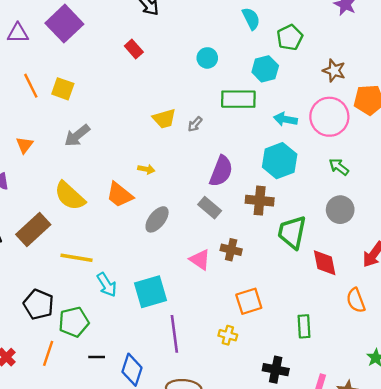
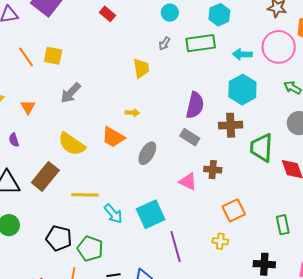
yellow trapezoid: (164, 119) -> (141, 68), turned -75
gray arrow: (195, 124) -> (164, 43), moved
green pentagon: (74, 322) -> (90, 249), turned -30

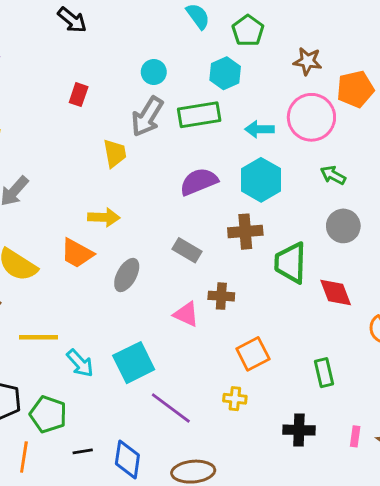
red rectangle: (108, 14) -> (79, 95), moved, turned 70
gray arrow: (164, 43) -> (147, 117), size x2.0
purple semicircle: (195, 105) -> (199, 182), moved, turned -124
yellow arrow: (132, 113) -> (104, 217), size x1.5
purple line: (176, 247) -> (171, 408), turned -36

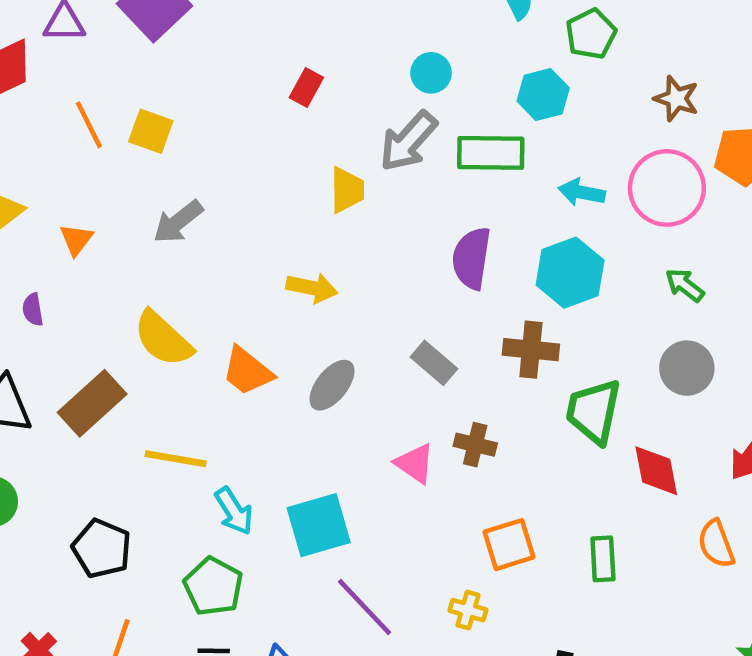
purple semicircle: (199, 182) -> (472, 258), turned -69
orange trapezoid: (77, 253) -> (247, 371), moved
green rectangle: (324, 373) -> (603, 559), moved
green pentagon: (48, 414) -> (213, 586), moved

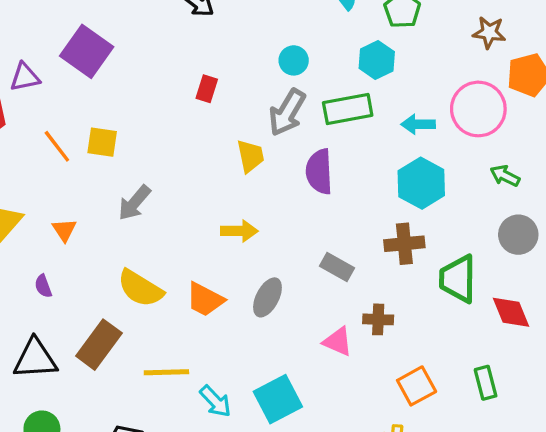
brown star: (676, 99) -> (489, 32), moved
purple semicircle: (472, 258) -> (319, 172), moved

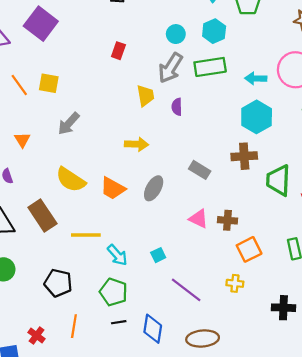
cyan hexagon: (377, 60) -> (214, 31), moved
purple semicircle: (319, 172) -> (177, 107), moved, size x0.6
brown cross: (378, 319) -> (227, 220), moved
brown rectangle: (99, 345) -> (42, 215), turned -72
cyan square: (278, 399) -> (158, 255), size x0.5

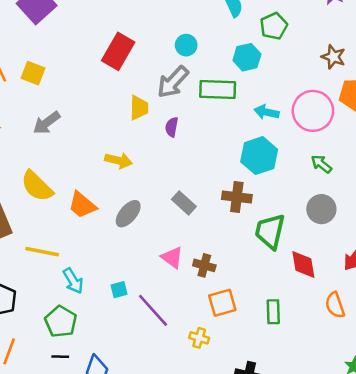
cyan hexagon: (214, 31) -> (247, 57), moved
red rectangle: (118, 51) -> (118, 51), size x1.8
purple line: (186, 290) -> (153, 310), moved

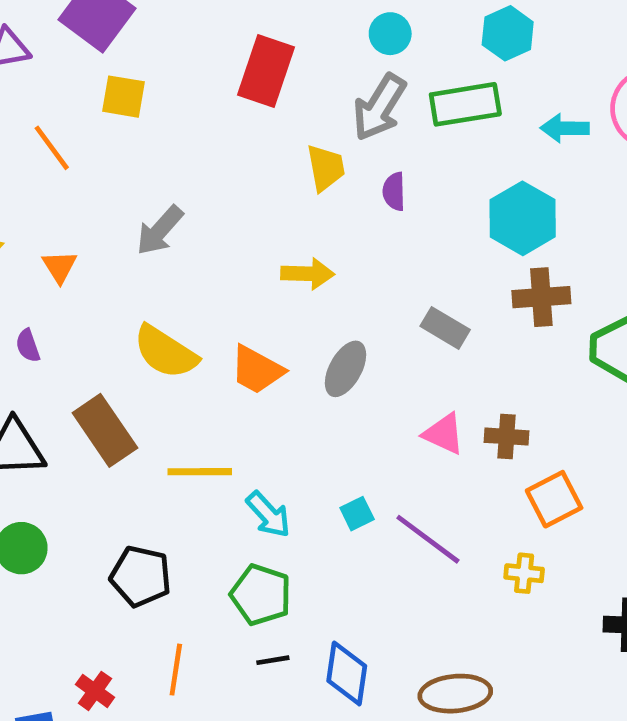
yellow square: (33, 73) -> (123, 97), moved
cyan hexagon: (259, 156) -> (523, 218), moved

